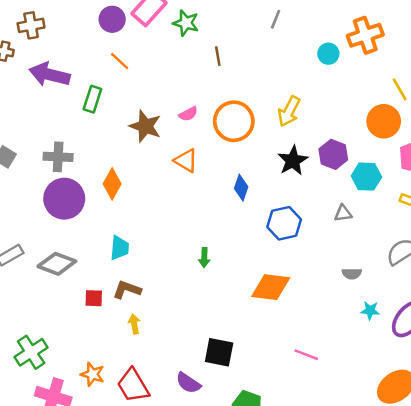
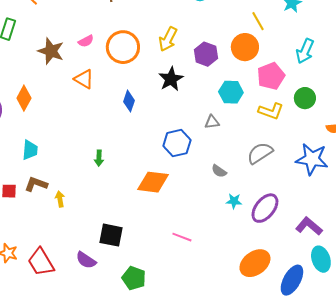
purple hexagon: (333, 154) -> (206, 54), moved
blue hexagon: (284, 223) -> (177, 143), moved
gray semicircle: (352, 274) -> (219, 171), turned 35
yellow arrow: (134, 324) -> (60, 199), moved

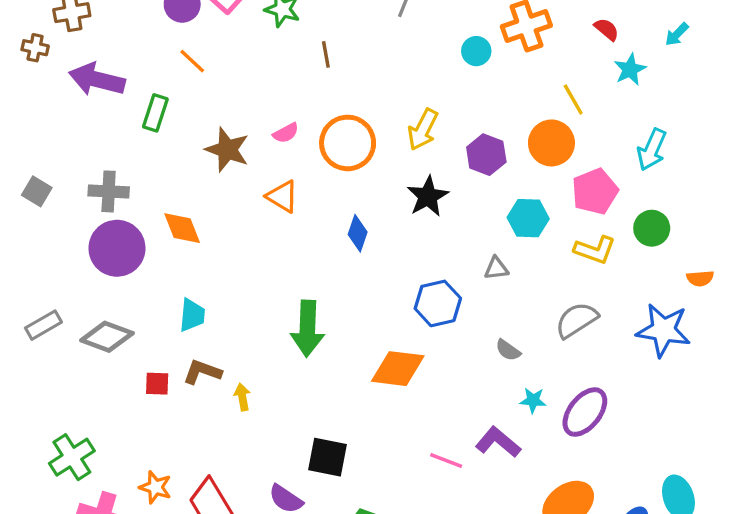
orange diamond: (24, 98) -> (182, 228), turned -50
green arrow: (99, 158) -> (307, 328), size x2.0
purple L-shape: (309, 226) -> (498, 442), moved

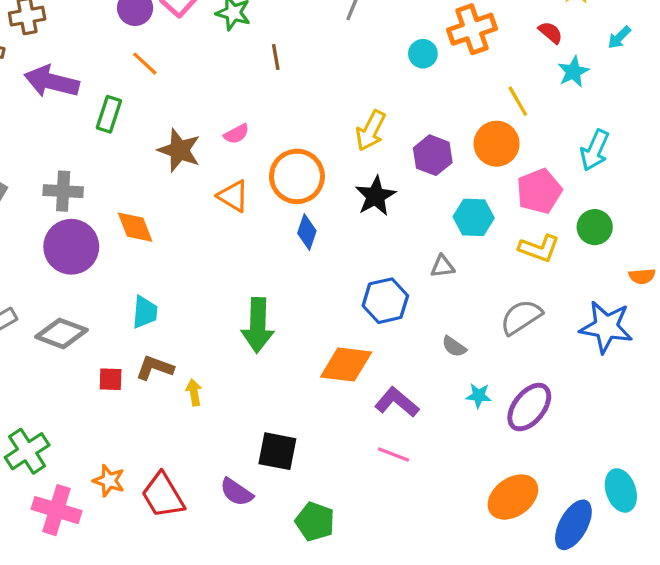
orange circle: (348, 143) -> (297, 176), moved
purple L-shape: (498, 442) -> (397, 402), moved

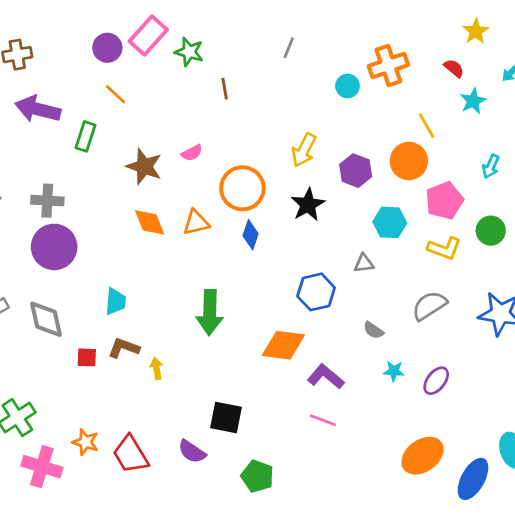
cyan arrow: (595, 150) -> (491, 166), size x0.7
orange triangle: (233, 196) -> (196, 222), moved, turned -44
orange diamond: (135, 227) -> (150, 222), moved
gray diamond: (61, 333) -> (46, 319), turned 57
purple ellipse: (529, 407) -> (436, 381), size x0.7

